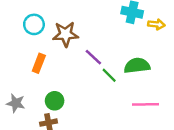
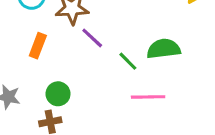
purple line: (93, 57) -> (92, 38), moved
pink line: (145, 104) -> (148, 97), moved

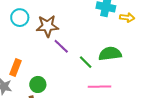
orange rectangle: (38, 46) -> (16, 67), moved

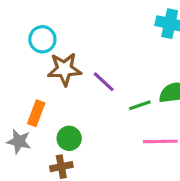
brown star: (47, 26) -> (64, 69), moved
green line: (86, 62) -> (140, 105), turned -64

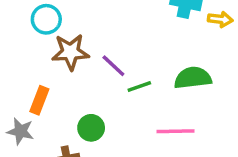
green line: (140, 105) -> (139, 86), moved
green circle: (69, 138) -> (91, 128), moved

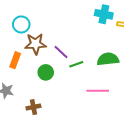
orange rectangle: (39, 100) -> (15, 60), moved
green circle: (91, 128) -> (46, 72), moved

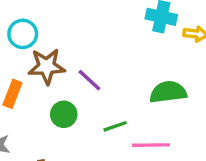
green line: (76, 64) -> (115, 126), moved

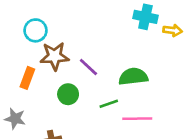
green semicircle: (168, 92) -> (133, 77), moved

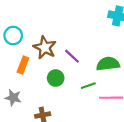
cyan circle: (35, 30) -> (13, 36), moved
brown star: (54, 56) -> (45, 48), turned 30

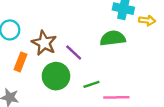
green semicircle: (108, 64) -> (113, 38), moved
green circle: (56, 78) -> (56, 76), size x1.5

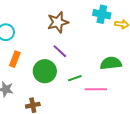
green semicircle: (113, 38) -> (111, 63), moved
brown star: (44, 43) -> (58, 22), moved, turned 30

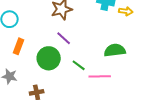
green line: (75, 78) -> (79, 65), turned 56

